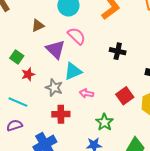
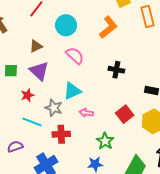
purple triangle: (55, 49) -> (39, 71), moved
green square: (17, 57) -> (11, 71), moved, turned -32
cyan line: (18, 102) -> (32, 122), moved

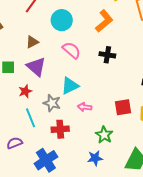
black cross: (116, 70) -> (107, 55), moved
red square: (125, 114) -> (123, 107), turned 30
cyan line: (32, 122) -> (31, 118), turned 48

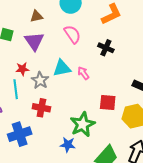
red star: (25, 91) -> (22, 69), moved
pink arrow: (85, 107) -> (83, 73), moved, turned 32
green star: (104, 135) -> (83, 124), size x1.4

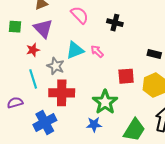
red star: (22, 69) -> (33, 50), moved
red cross: (41, 108) -> (62, 93), size x1.4

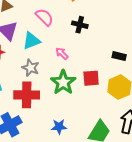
cyan triangle: (75, 50) -> (31, 41), moved
gray star: (56, 66) -> (31, 68), moved
green star: (105, 102) -> (63, 82), moved

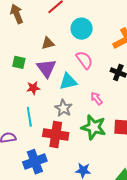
green star: (63, 82) -> (94, 127), turned -30

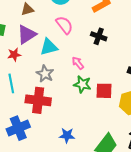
purple triangle: (46, 68) -> (27, 34), turned 35
green star: (94, 127) -> (82, 84), moved, size x0.7

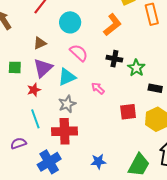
gray star: (45, 74) -> (67, 104), turned 30
green star: (82, 84) -> (136, 68), moved, turned 30

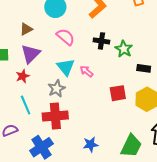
cyan triangle: (67, 77) -> (66, 67), moved, turned -42

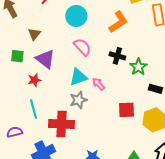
brown triangle: (26, 29) -> (34, 34), moved, turned -32
purple triangle: (31, 54) -> (45, 59), turned -45
cyan triangle: (66, 67) -> (78, 77), turned 42
gray star: (57, 89) -> (78, 100), moved

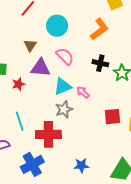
brown triangle: (34, 34) -> (30, 45), moved
purple triangle: (45, 59) -> (40, 68), moved, turned -30
red star: (34, 80) -> (18, 84), moved

